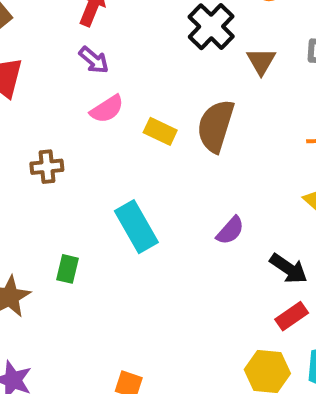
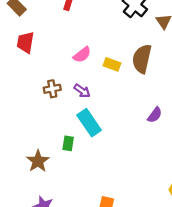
purple arrow: (94, 60) -> (82, 91), moved
cyan rectangle: (136, 227) -> (89, 123), moved

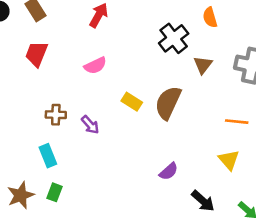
pink semicircle: (82, 55) -> (95, 66), moved
cyan rectangle: (89, 123) -> (48, 156), moved, size x0.7
green rectangle: (68, 143) -> (55, 192), moved

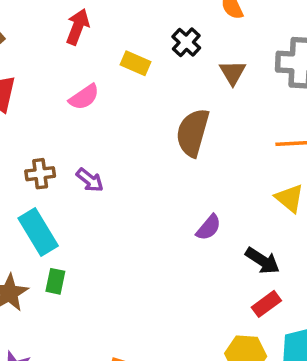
black cross: (174, 38) -> (186, 42), size x0.7
yellow rectangle: (132, 102) -> (135, 63), moved
cyan rectangle: (48, 156) -> (38, 232), size x1.4

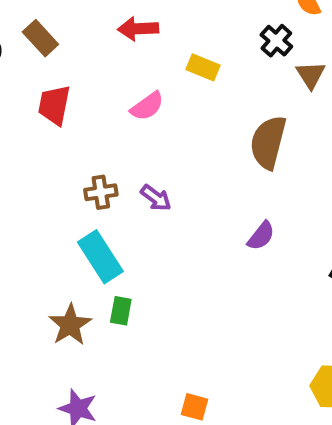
red arrow: (78, 27) -> (138, 29), turned -112
black cross: (186, 42) -> (276, 41), moved
purple semicircle: (209, 227) -> (261, 236), moved

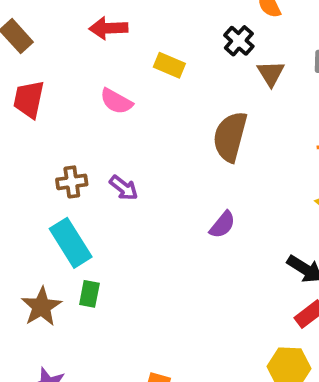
pink semicircle: (147, 106) -> (116, 101), turned 64

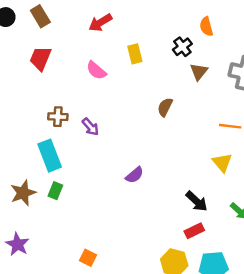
red arrow: (108, 28) -> (100, 23), turned -40
yellow rectangle: (169, 65) -> (135, 54), turned 42
brown semicircle: (230, 137) -> (165, 107), size x0.6
purple semicircle: (222, 225) -> (135, 175), moved

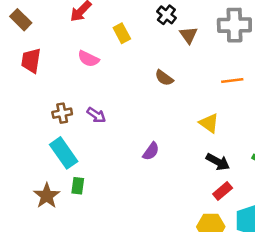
brown semicircle: (165, 107) -> (164, 78), turned -66
yellow triangle: (222, 163) -> (209, 123), moved

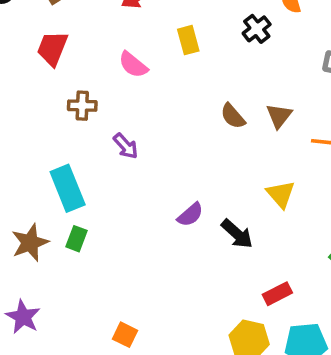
brown triangle: (189, 35) -> (279, 116), moved
brown cross: (62, 113) -> (82, 106), moved
black arrow: (218, 162) -> (237, 234), moved

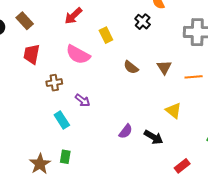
pink semicircle: (133, 65) -> (78, 55), size x1.4
brown semicircle: (233, 116) -> (131, 67), moved
cyan rectangle: (68, 188) -> (62, 120), moved, size x0.7

